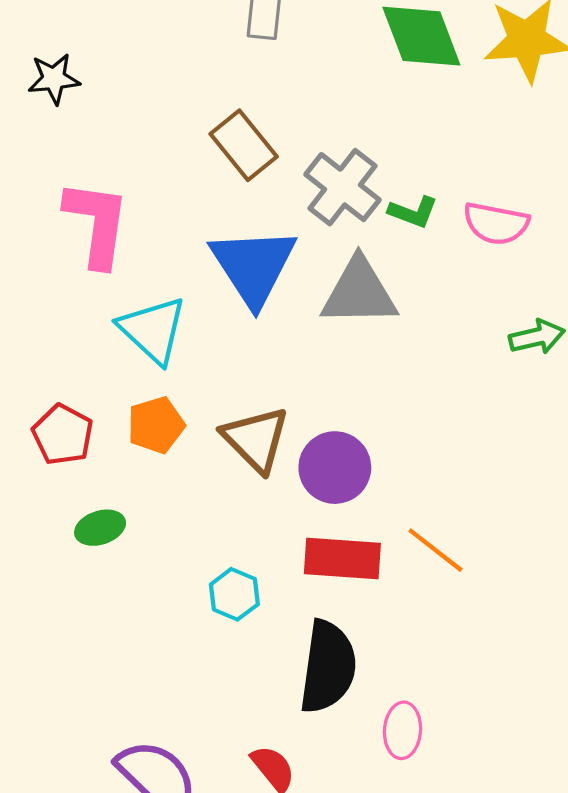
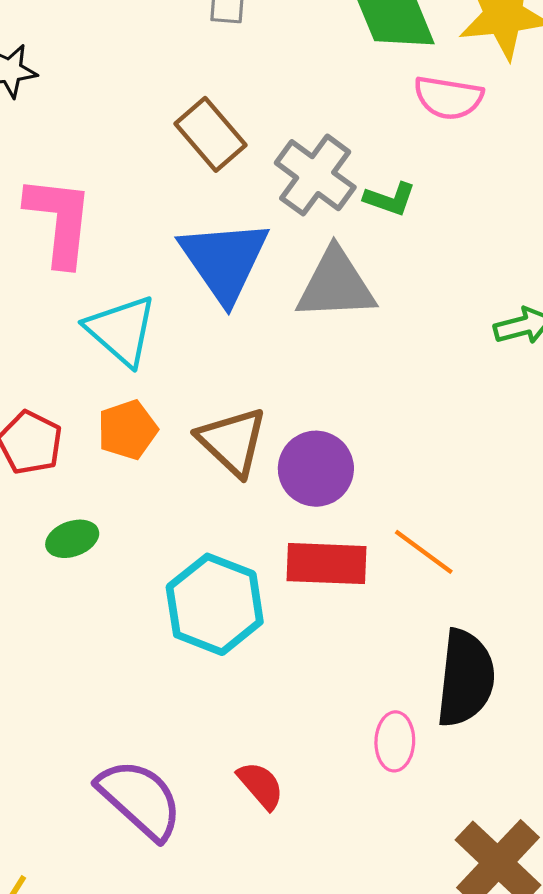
pink semicircle: (496, 223) -> (448, 98), moved
cyan hexagon: (234, 594) -> (215, 604), size x1.8
black semicircle: (328, 667) -> (465, 678), moved

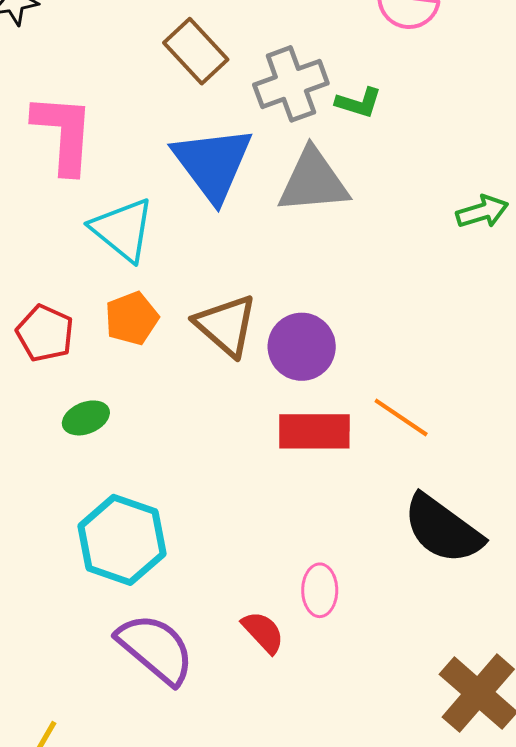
gray cross: (315, 175) -> (291, 84), turned 36
cyan hexagon: (215, 604) -> (122, 540), moved
black semicircle: (465, 678) -> (443, 529), turned 122
pink ellipse: (395, 741) -> (320, 590), moved

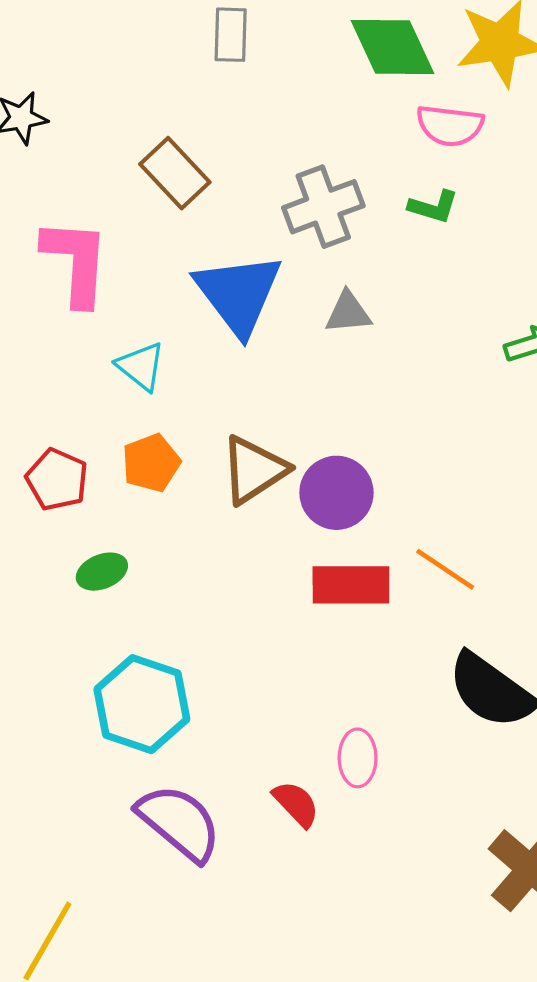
brown rectangle: (196, 51) -> (175, 173), moved
green L-shape: (359, 103) -> (433, 207), moved
gray triangle: (313, 181) -> (348, 313), size x0.6
cyan triangle: (123, 230) -> (141, 366), size x0.7
brown triangle: (226, 325) -> (254, 470), turned 46

